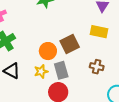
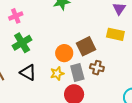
brown cross: (97, 67) -> (97, 68), moved

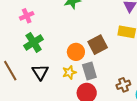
brown cross: (97, 68) -> (123, 85), moved, turned -32
black triangle: (28, 72) -> (40, 72), turned 30

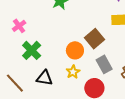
gray rectangle: (89, 71) -> (104, 64), moved
black triangle: (40, 72) -> (45, 78), turned -36

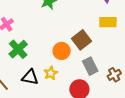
yellow star: (73, 72) -> (51, 73), moved

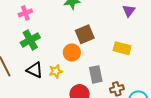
yellow rectangle: (108, 22) -> (122, 48), moved
brown square: (82, 40) -> (85, 34), moved

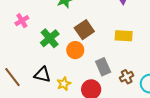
green cross: (30, 40) -> (50, 38), moved
yellow star: (56, 71) -> (64, 84), moved

